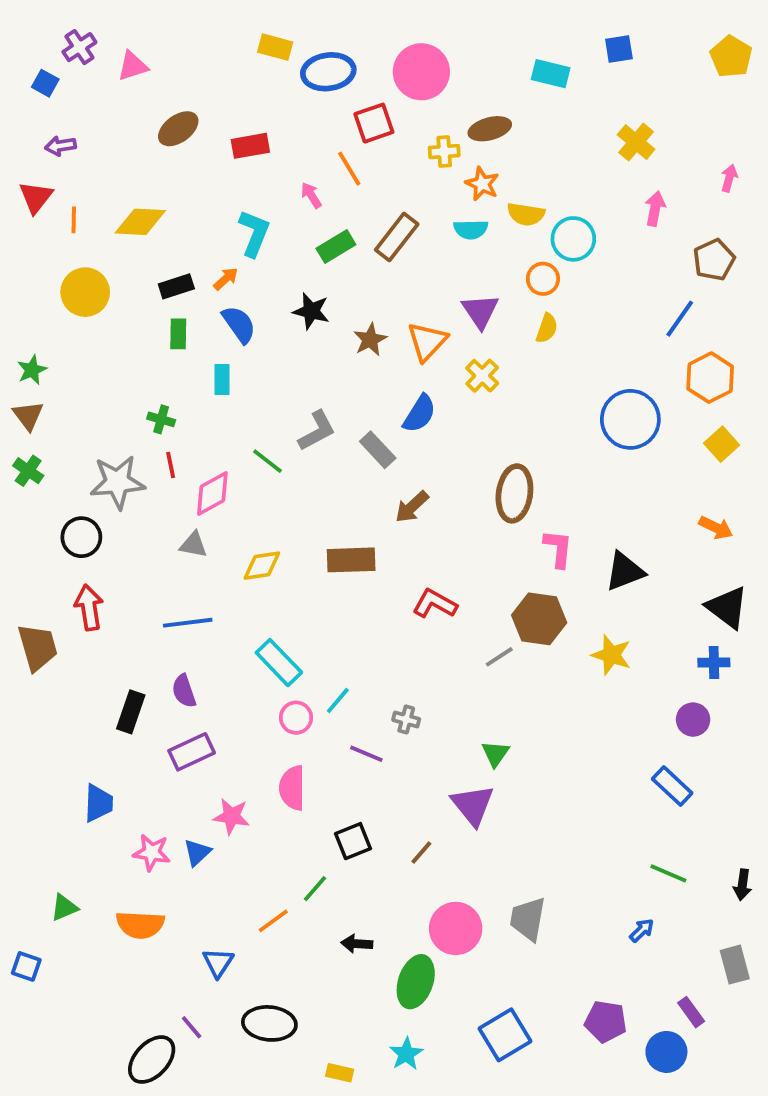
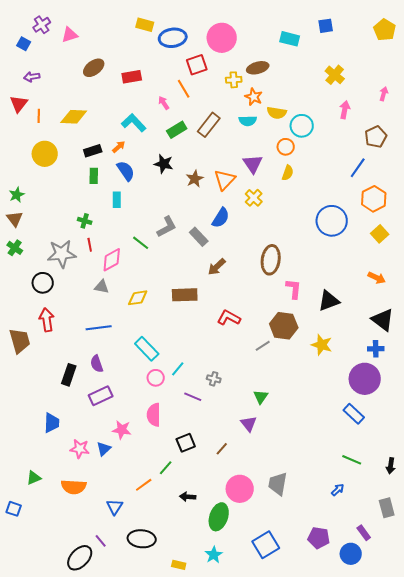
cyan L-shape: (254, 233) -> (134, 123), turned -65
purple circle: (693, 720) -> (365, 379), size x1.8
purple triangle: (473, 805) -> (249, 424), size x0.7

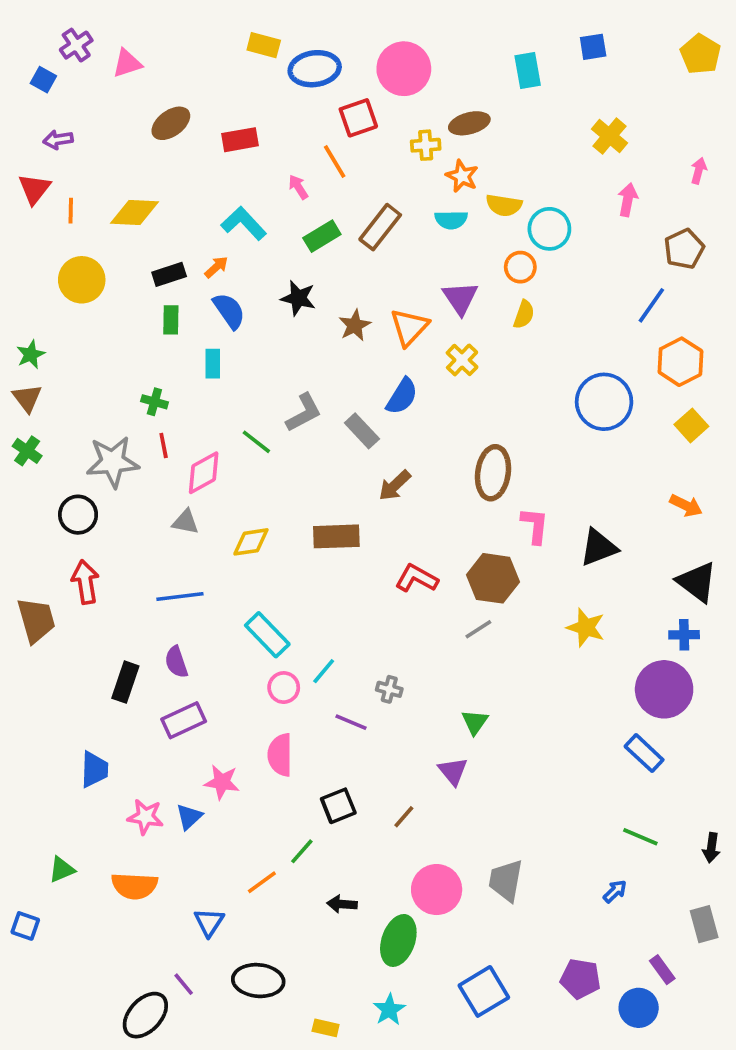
cyan rectangle: (290, 39) -> (528, 71), turned 66
brown hexagon: (284, 326) -> (493, 578), moved

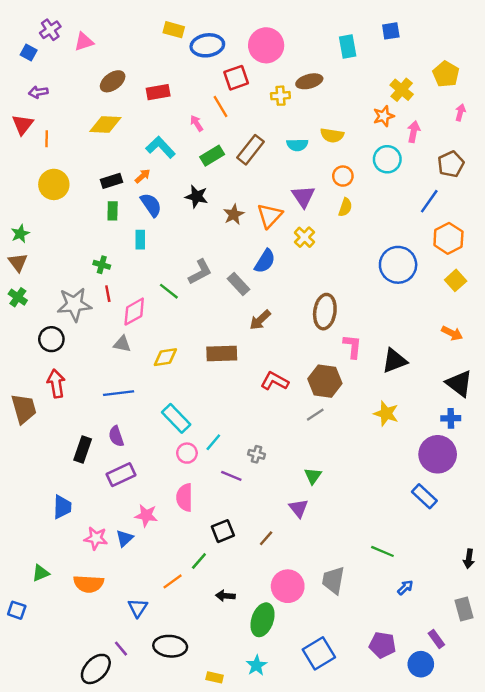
yellow pentagon: (700, 54) -> (446, 74), moved
orange star: (462, 176) -> (384, 116), moved, turned 30
yellow diamond: (134, 212) -> (105, 124), moved
cyan circle: (549, 229) -> (387, 159), moved
green line: (640, 837) -> (382, 551), moved

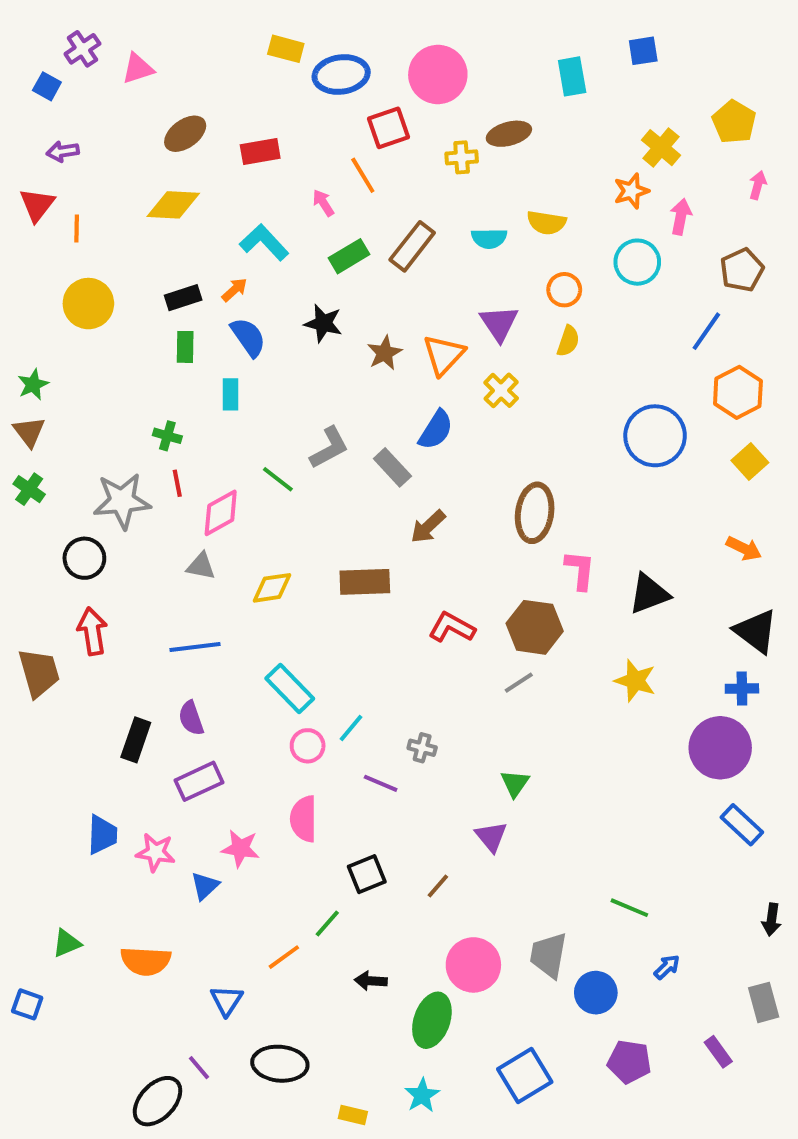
blue rectangle: (424, 496) -> (742, 825), moved
pink star: (96, 538) -> (156, 852), moved
blue circle: (421, 664) -> (596, 993), moved

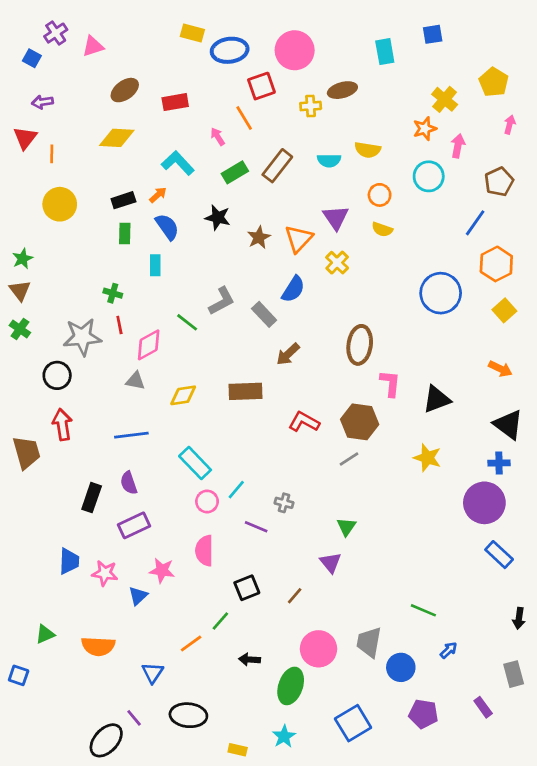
yellow semicircle: (568, 341) -> (382, 229), turned 90

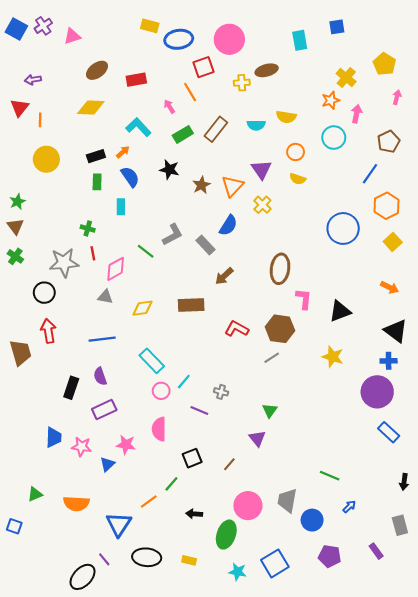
blue square: (32, 58) -> (16, 29), moved, size x1.5
blue triangle: (153, 673) -> (119, 524), size x1.5
cyan star: (284, 736) -> (238, 572), moved, turned -30
yellow rectangle: (238, 750) -> (189, 560), moved

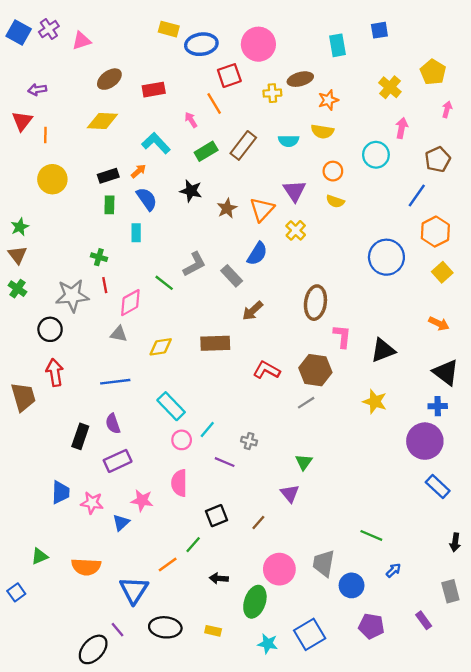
orange star: (331, 100) -> (328, 100), moved
blue square: (14, 526) -> (16, 592), turned 35

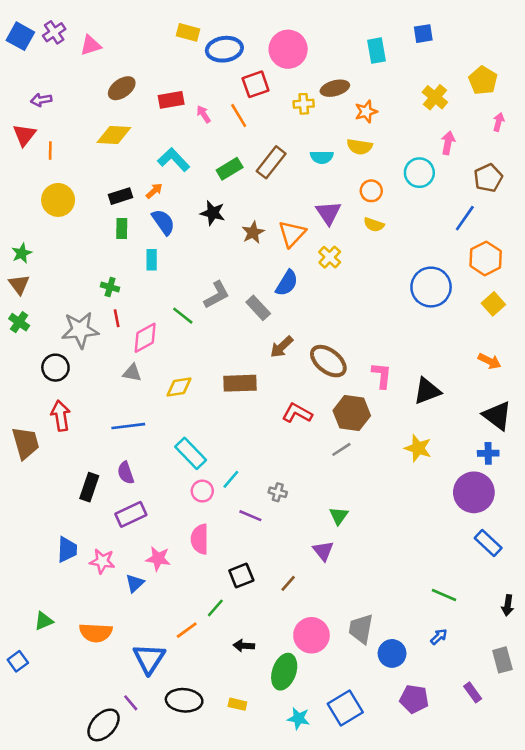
pink arrow: (191, 120) -> (204, 114), moved
brown ellipse: (315, 303) -> (328, 361), moved, turned -60
green line: (371, 535) -> (444, 595), moved

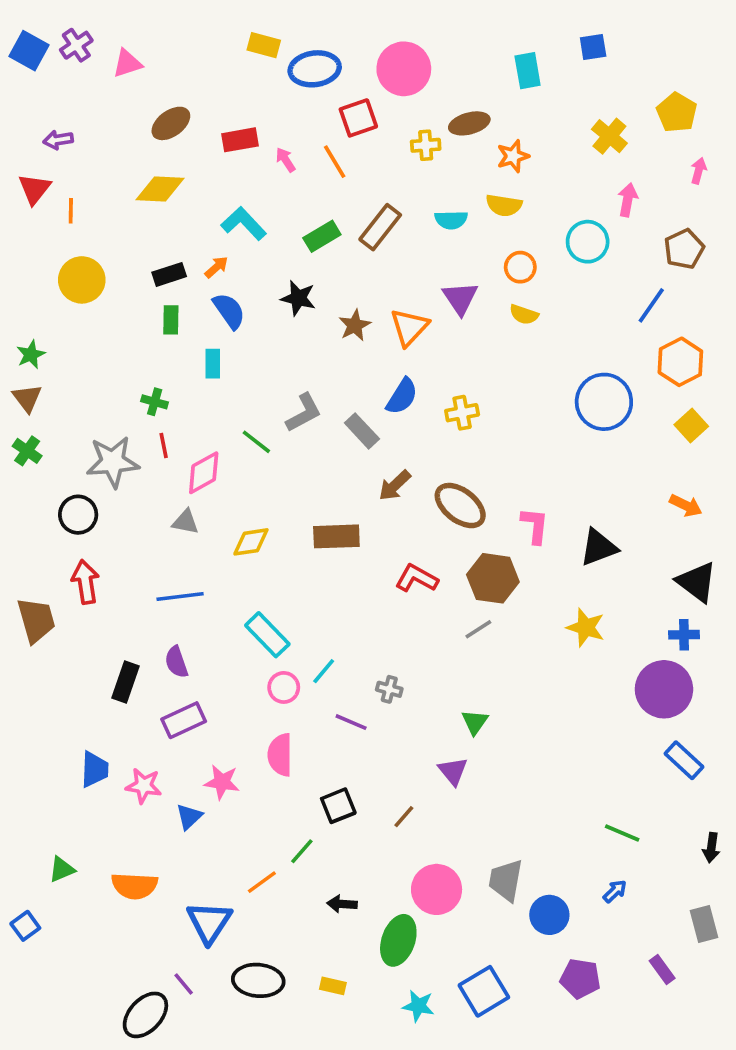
yellow cross: (330, 257) -> (462, 413), moved, turned 35

